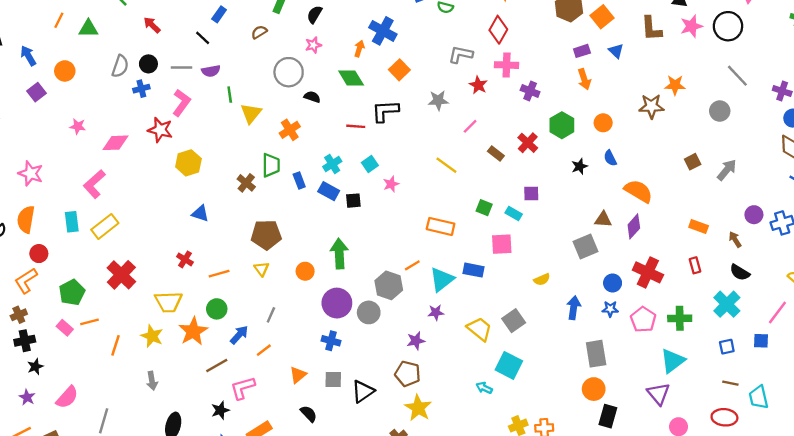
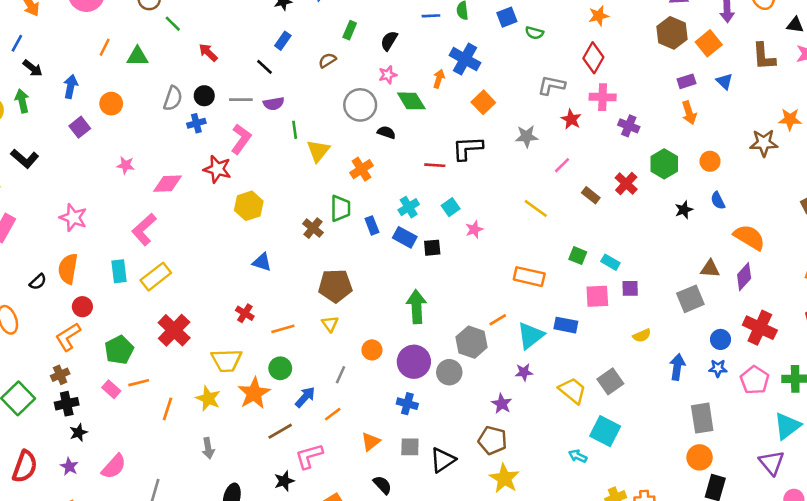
blue arrow: (28, 56) -> (71, 87), turned 42
green diamond: (351, 78) -> (411, 101), moved
purple square: (531, 193) -> (630, 288), moved
orange circle: (305, 271) -> (372, 350), moved
purple star: (416, 341) -> (502, 404), turned -30

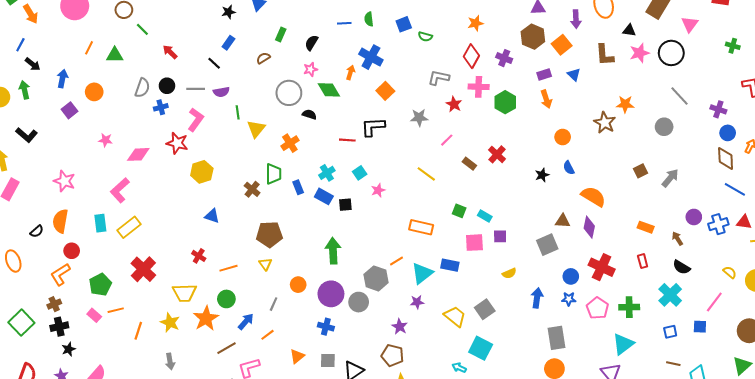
purple cross: (629, 126) -> (504, 58), moved
brown star: (764, 143) -> (605, 123), turned 30
green hexagon: (664, 164) -> (505, 102), moved
purple diamond: (744, 277) -> (589, 227), turned -30

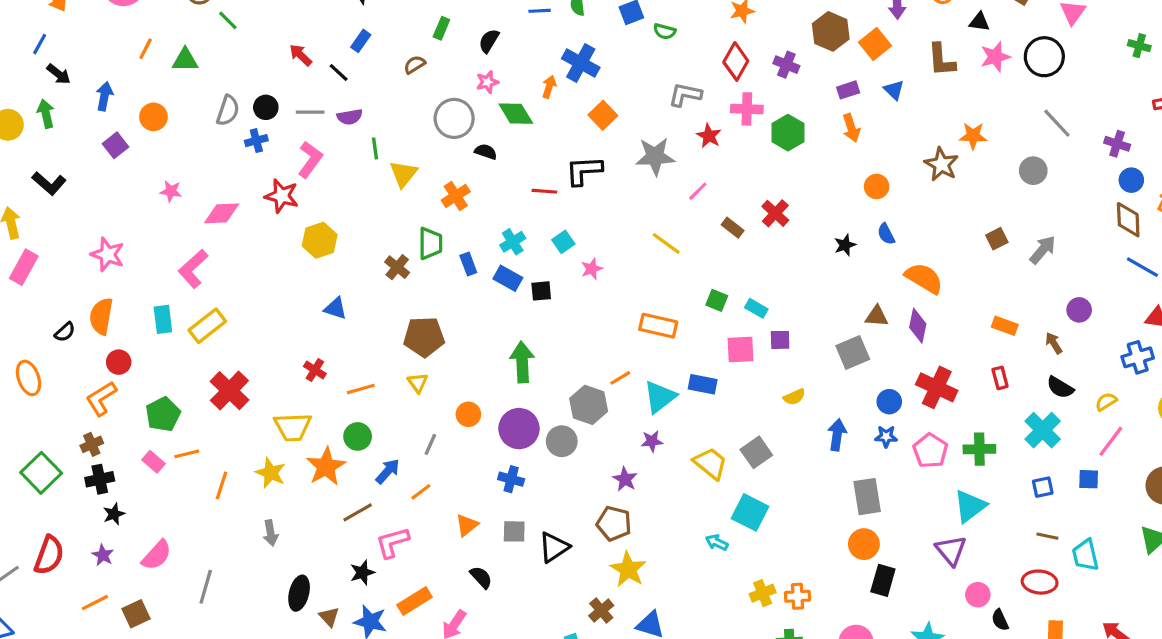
red arrow: (170, 52) -> (301, 55), moved
gray star: (419, 118) -> (655, 156), size x1.4
blue cross: (718, 224) -> (1138, 357), moved
yellow semicircle: (730, 272) -> (1106, 402), moved, turned -72

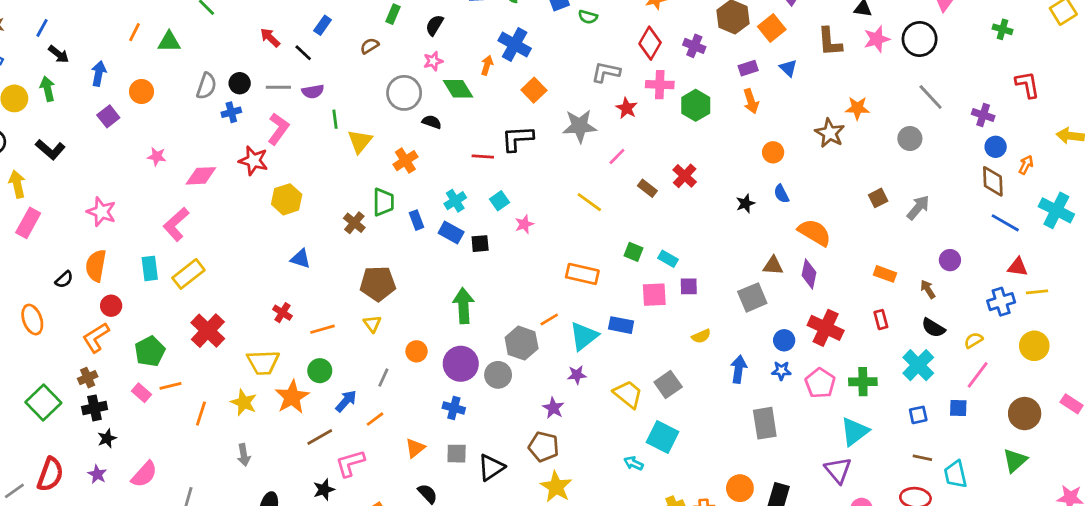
orange circle: (864, 544) -> (740, 488), moved

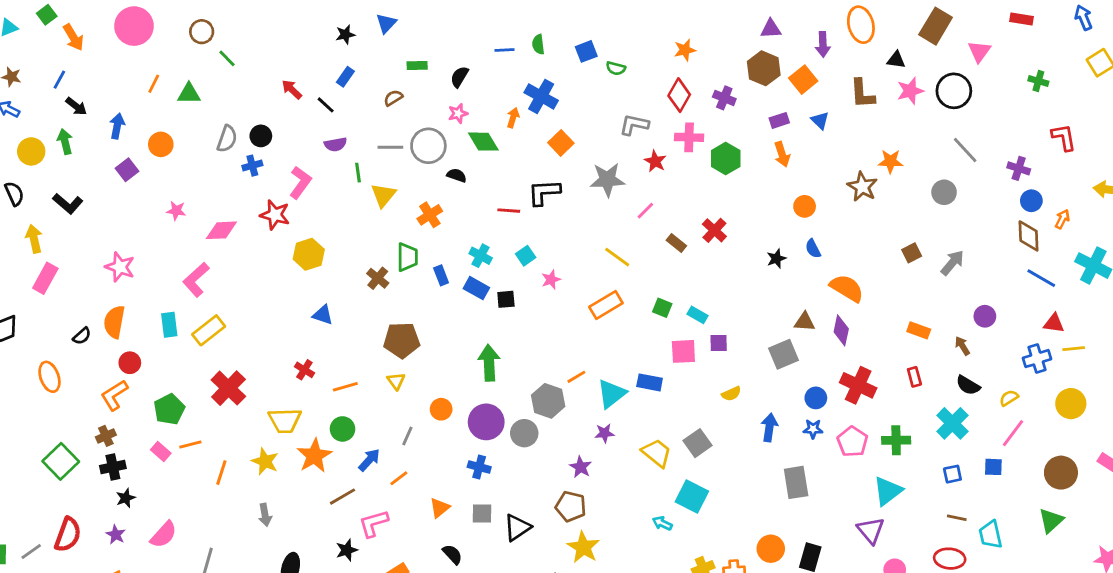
green rectangle: (393, 14) -> (417, 66), turned 66
gray line: (278, 87) -> (390, 147), moved
cyan cross: (455, 201) -> (481, 256), turned -30
orange rectangle: (582, 274) -> (606, 305), moved, turned -44

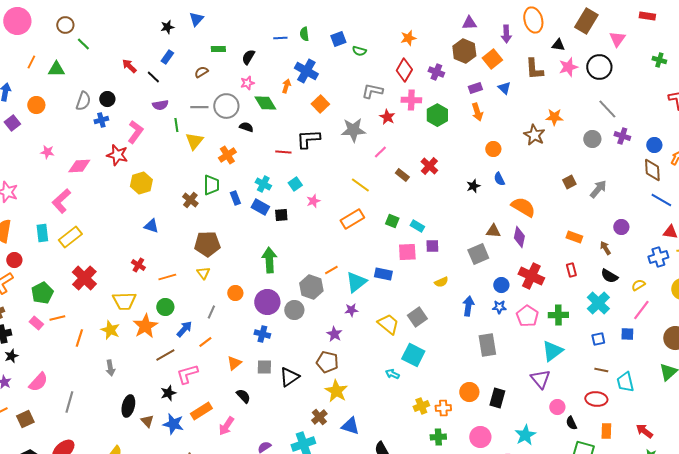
purple cross: (1019, 168) -> (622, 136), moved

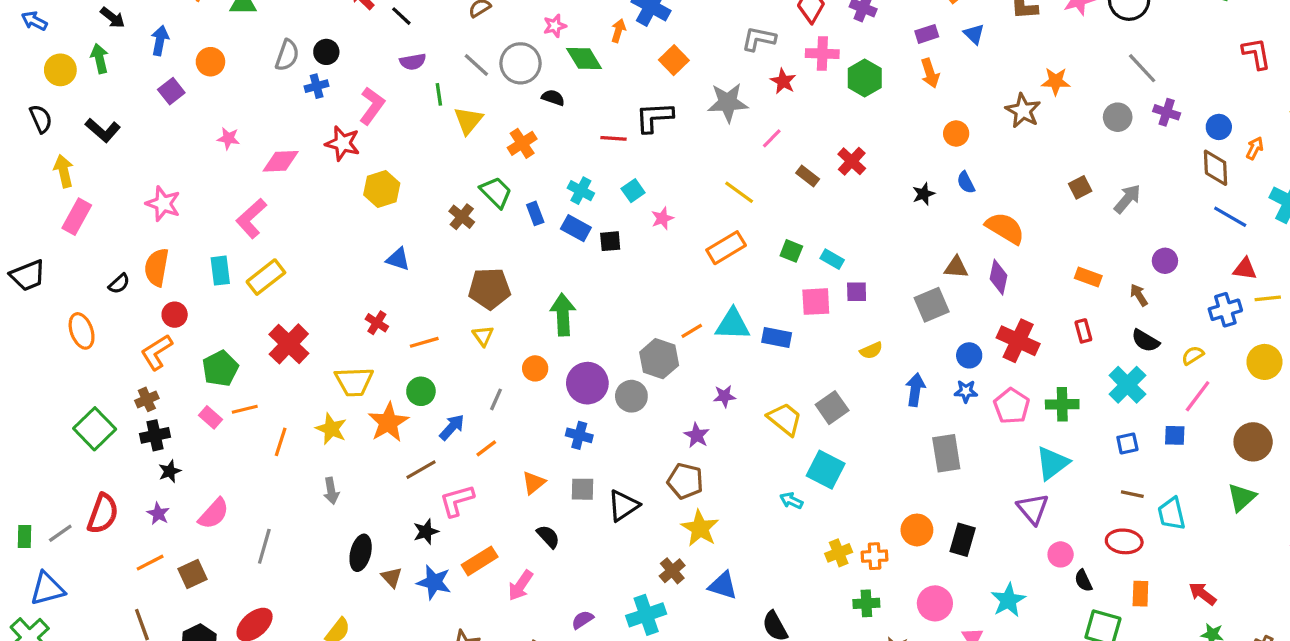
gray line: (199, 107) -> (476, 65), turned 42
green trapezoid: (211, 185) -> (496, 192), turned -45
green arrow: (269, 260) -> (563, 315), moved
cyan triangle: (356, 282) -> (733, 324), moved, turned 40

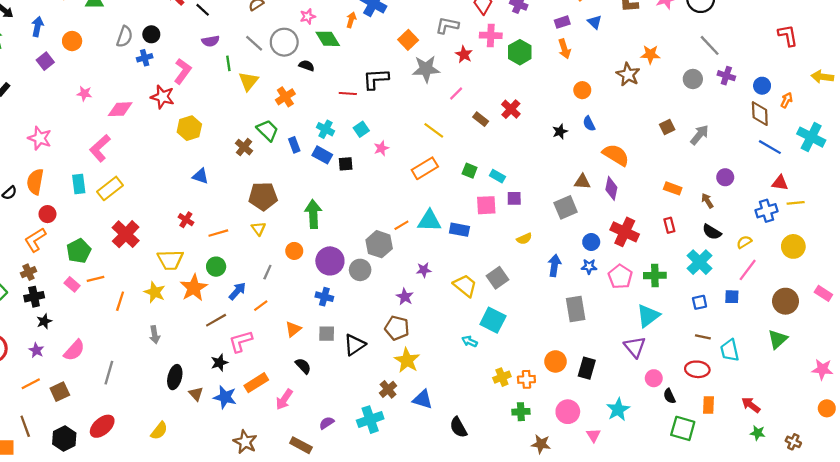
orange square: (674, 60) -> (408, 40), moved

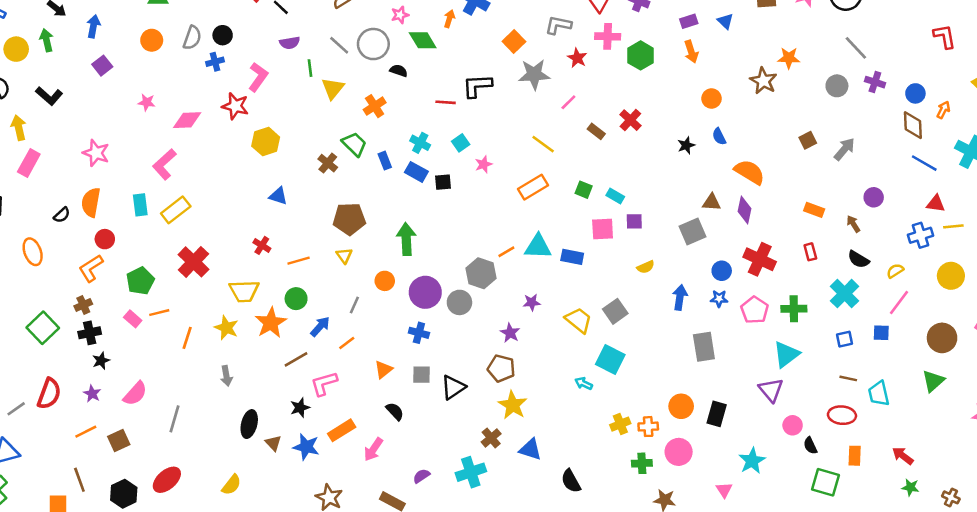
orange circle: (72, 41) -> (152, 40), moved
pink circle: (568, 412) -> (679, 452), moved

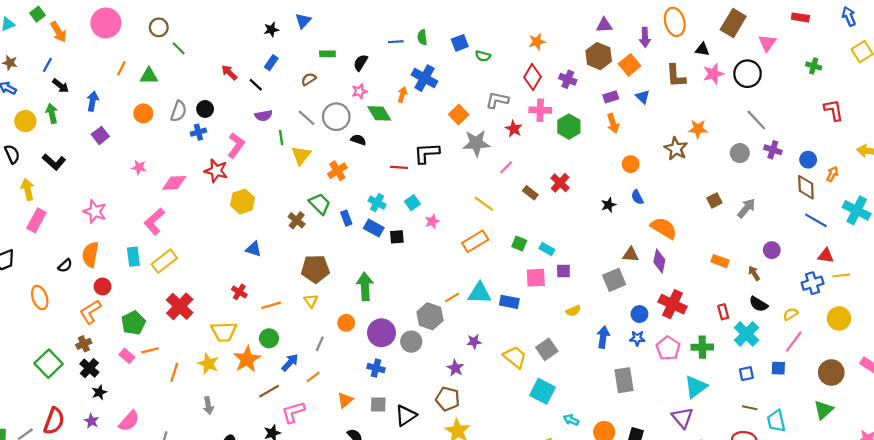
red rectangle: (810, 252) -> (723, 312), moved
black cross: (90, 333) -> (89, 368), turned -36
cyan arrow: (584, 383) -> (571, 420), moved

